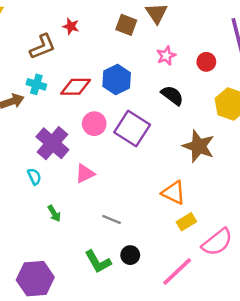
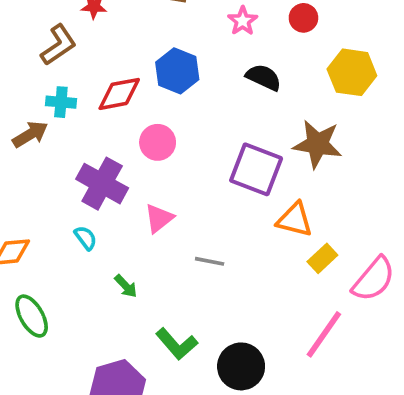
purple square: (132, 129) -> (256, 169), moved
gray line: (112, 219) -> (210, 261), moved
black circle: (130, 255) -> (241, 366), moved, size x1.6
green L-shape: (98, 262) -> (177, 344), moved

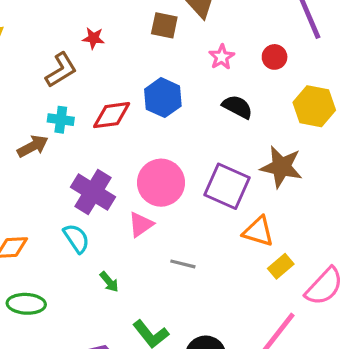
pink circle: (158, 142) -> (161, 183), moved, size x1.5
cyan semicircle: (86, 238) -> (76, 238), size x1.4
green ellipse: (32, 316) -> (26, 304), turned -60

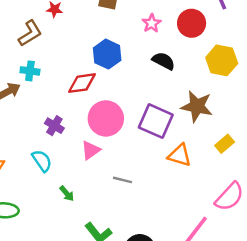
red circle: (275, 57) -> (192, 23), size x1.5
red diamond: (112, 115) -> (82, 83), moved
purple cross: (93, 192) -> (54, 126), size x0.6
yellow rectangle: (281, 266) -> (225, 144), moved

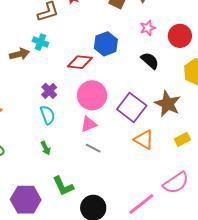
pink triangle: (91, 150) -> (89, 124), moved
cyan semicircle: (42, 161) -> (48, 115), moved

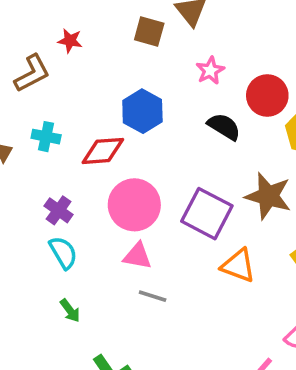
red circle: (180, 36) -> (267, 95), moved
cyan cross: (40, 42) -> (46, 137), moved
pink triangle: (89, 124) -> (137, 256), turned 42

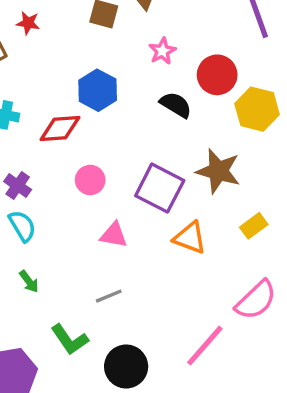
pink circle: (134, 205) -> (90, 180), size x0.6
pink triangle: (137, 256) -> (114, 235), moved
gray line: (153, 296) -> (109, 296), moved, turned -40

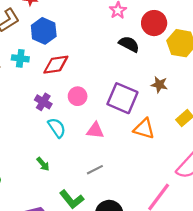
blue hexagon: (98, 90) -> (44, 31), moved
brown star: (218, 171) -> (159, 85), size x0.6
purple cross: (18, 186) -> (43, 102), moved
cyan semicircle: (22, 226) -> (57, 128), moved

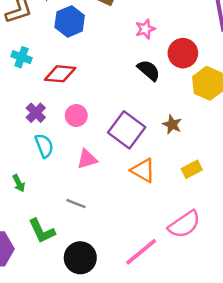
blue hexagon: (44, 31) -> (70, 21), moved
pink triangle: (95, 130) -> (87, 159), turned -36
gray line: (95, 170) -> (76, 204), turned 35

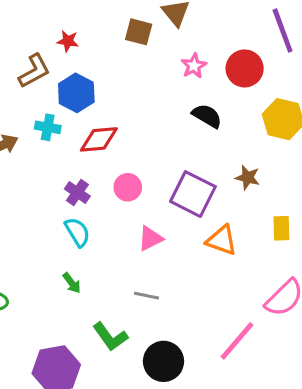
blue hexagon: (70, 21) -> (76, 93), moved
red circle: (183, 53) -> (245, 68), moved
cyan semicircle: (44, 146) -> (77, 232), moved
yellow rectangle: (192, 169) -> (281, 228), turned -54

